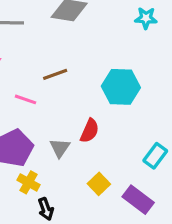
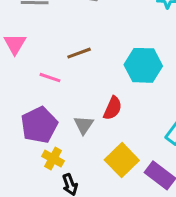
yellow square: (99, 184) -> (122, 160), size x1.5

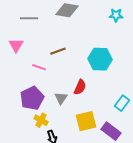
yellow square: (122, 160) -> (86, 121), turned 30

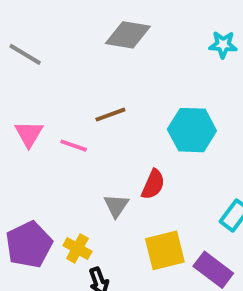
gray line: (29, 18) -> (25, 54), moved, turned 30
pink triangle: (16, 45) -> (29, 134), moved
purple pentagon: (32, 98) -> (29, 245), moved

